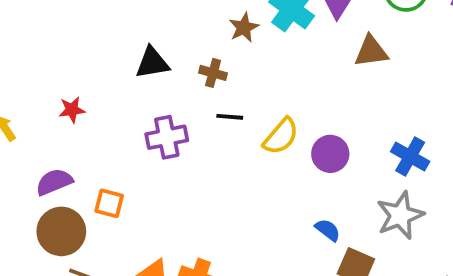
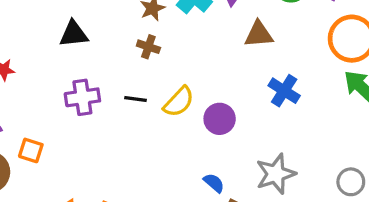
brown cross: (213, 73) -> (148, 47), moved
black line: (230, 117) -> (135, 99), moved
blue cross: (410, 156) -> (284, 91), moved

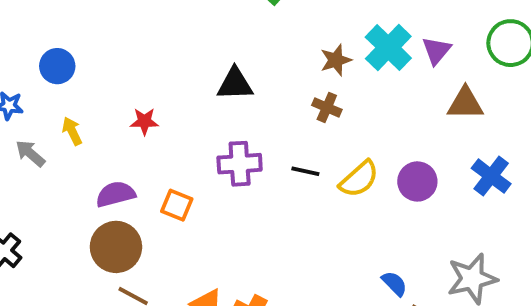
purple circle: (220, 119) -> (417, 181), moved
orange square: (31, 150) -> (177, 205), moved

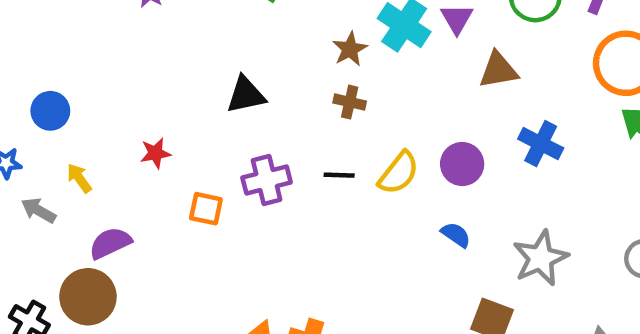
purple semicircle: (116, 194) -> (110, 243), moved
orange square: (177, 205) -> (206, 209), moved
brown circle: (116, 247) -> (88, 297), moved
blue semicircle: (394, 284) -> (456, 235), moved

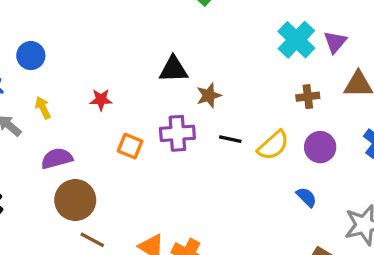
brown star: (350, 49) -> (209, 95), moved
brown cross: (350, 102) -> (308, 97), moved, turned -30
brown circle: (88, 297) -> (75, 200), moved

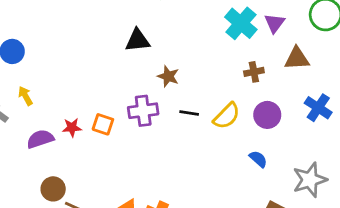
black triangle: (174, 69) -> (138, 40), moved
brown star: (209, 95) -> (168, 76), turned -30
red star: (101, 100) -> (72, 127), moved
brown circle: (75, 200) -> (53, 189), moved, size x0.7

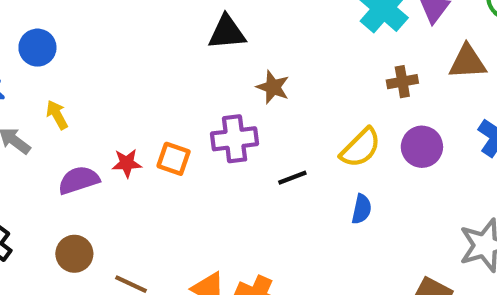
black line: (189, 113) -> (292, 178), moved, turned -30
blue semicircle: (258, 159) -> (362, 209), moved, turned 60
brown circle: (53, 189) -> (74, 254), moved

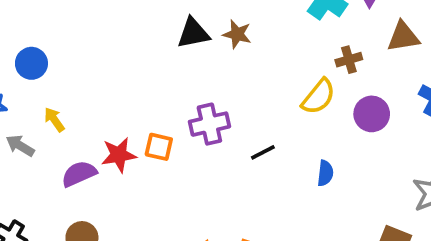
brown star: (273, 87) -> (237, 34), moved
yellow semicircle: (361, 148) -> (318, 97), moved
red star: (127, 163) -> (119, 155), size x1.4

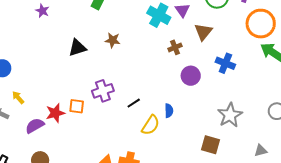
black triangle: (193, 33) -> (77, 48), moved
brown triangle: (403, 37) -> (203, 32), turned -36
yellow semicircle: (318, 97) -> (151, 125), moved

